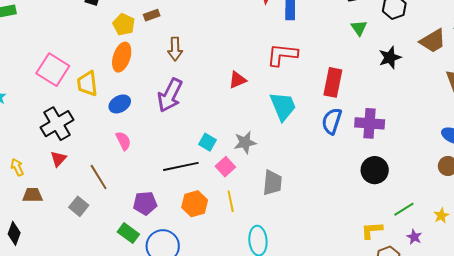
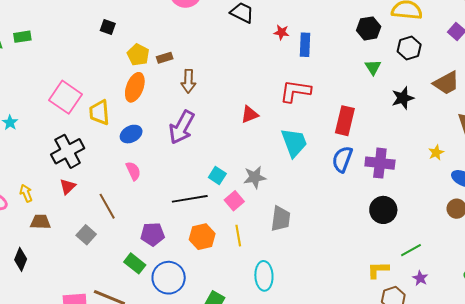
brown rectangle: (152, 15) -> (165, 58), moved
yellow star: (441, 216) -> (436, 153), moved

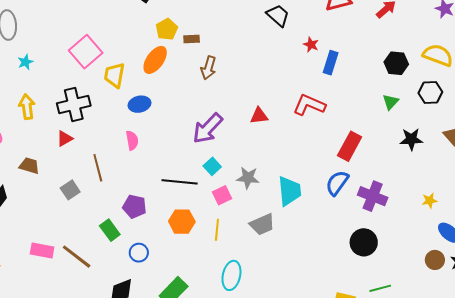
purple arrow: (182, 127) -> (208, 128), moved
cyan trapezoid: (294, 143) -> (289, 191), moved
yellow arrow: (26, 193) -> (27, 107), moved, size x1.4
gray trapezoid: (281, 219) -> (262, 224), turned 44
blue circle: (169, 278) -> (139, 253), size x0.6

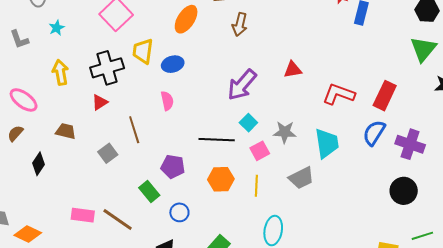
yellow trapezoid: (114, 75) -> (143, 51), moved
green triangle: (391, 102) -> (423, 49), size x1.6
red L-shape: (309, 105) -> (339, 94), moved

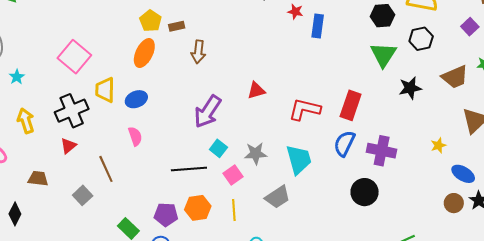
purple pentagon: (173, 167) -> (166, 215), moved
black circle: (404, 191) -> (365, 192), moved

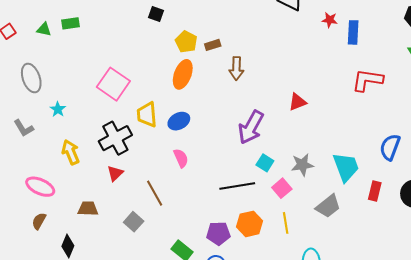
red rectangle: (351, 105) -> (375, 191), moved, size x0.7
red L-shape: (305, 109) -> (367, 80), moved

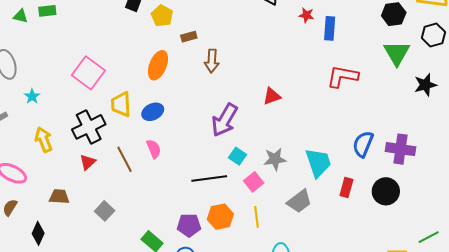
yellow pentagon: (186, 42) -> (162, 16), moved
brown line: (155, 193) -> (124, 159), moved

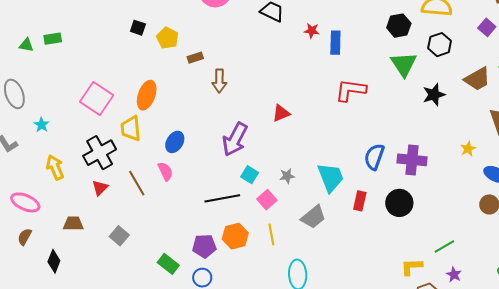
orange ellipse: (158, 65) -> (147, 95), moved
blue ellipse: (153, 112) -> (175, 142), moved, turned -30
gray star: (275, 159) -> (287, 176), size x0.7

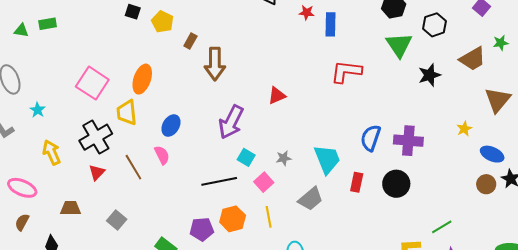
brown rectangle: (195, 58) -> (190, 41), turned -42
brown arrow: (219, 81) -> (215, 64), size x1.4

